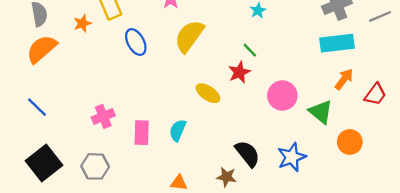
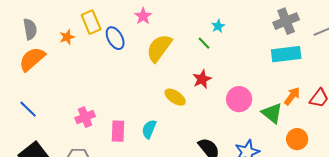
blue ellipse: (136, 42) -> (115, 38), moved
green line: (250, 50) -> (204, 43), moved
orange arrow: (344, 79) -> (292, 96), moved

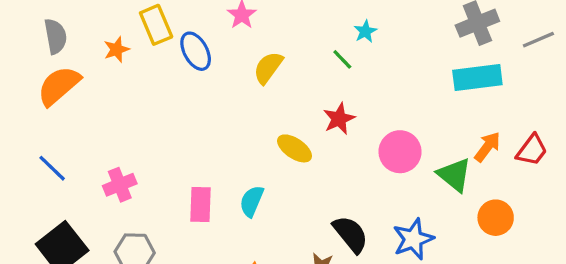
yellow semicircle: (159, 48) -> (268, 68), size x0.7
pink cross: (85, 117) -> (120, 185), moved

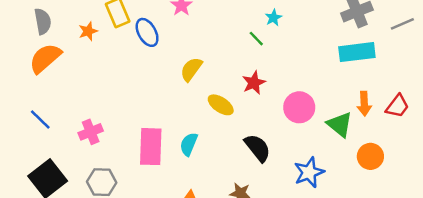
yellow semicircle: (268, 68) -> (191, 69), moved
orange arrow: (487, 147) -> (364, 104), turned 140
pink rectangle: (201, 204) -> (151, 147), size x1.4
black semicircle: (351, 234) -> (258, 148), moved

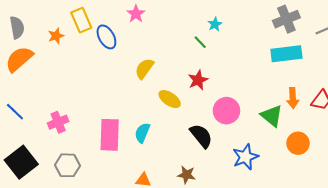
pink circle: (299, 107) -> (226, 111), moved

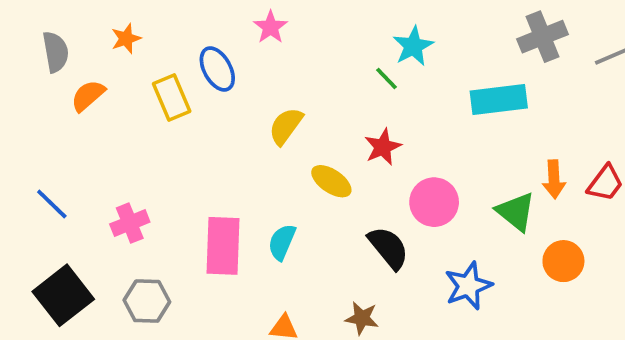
yellow rectangle: (81, 20) -> (172, 98), moved
cyan star: (215, 24) -> (413, 46), size x1.5
orange star: (56, 36) -> (126, 39), moved
cyan rectangle: (286, 54) -> (499, 99), moved
orange semicircle: (19, 59) -> (88, 96), moved, size x0.7

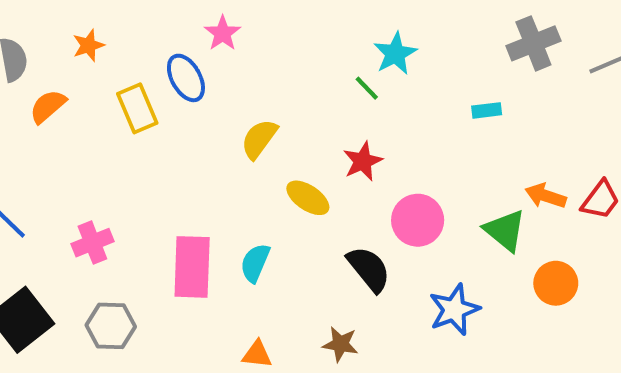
pink star: (271, 27) -> (223, 33), moved
cyan rectangle: (499, 99) -> (487, 110), size x0.5
orange arrow: (554, 179) -> (546, 196), turned 111

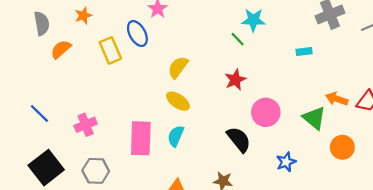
cyan star: (395, 54) -> (253, 20), turned 30
yellow ellipse: (308, 198) -> (178, 101), moved
blue star: (454, 310) -> (286, 162), size x0.7

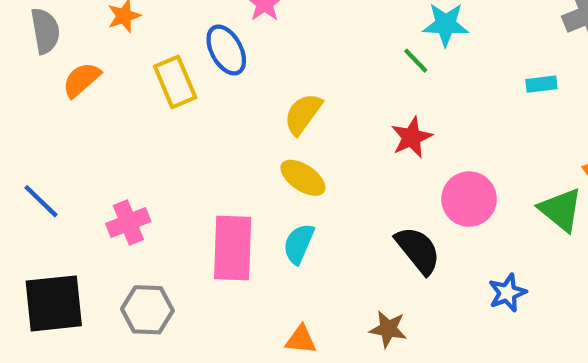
black square: (46, 168) -> (54, 303), turned 32

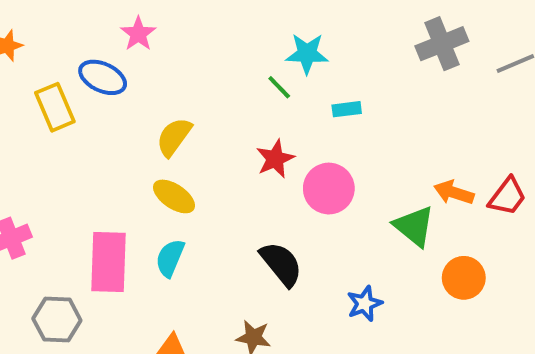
blue ellipse: (226, 50) -> (103, 77), turned -36
cyan rectangle: (541, 84) -> (347, 109), moved
pink circle: (469, 199) -> (329, 189), moved
gray hexagon: (147, 310) -> (57, 320), moved

